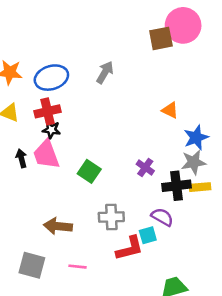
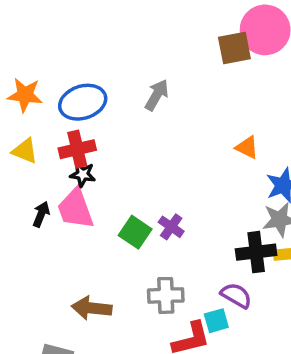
black arrow: (21, 158) -> (41, 214), turned 36
purple cross: (145, 167) -> (171, 227), moved

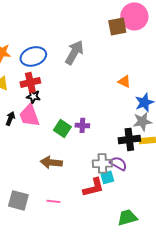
gray arrow: (157, 95) -> (74, 52), size x1.4
purple cross: (171, 227) -> (82, 125), turned -32
gray cross: (166, 295) -> (102, 163), moved
brown arrow: (92, 308) -> (51, 162), moved

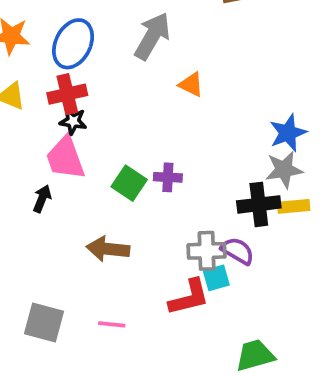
blue ellipse: (33, 56) -> (73, 44), turned -45
orange triangle: (124, 81) -> (191, 84), moved
black arrow: (10, 118) -> (42, 199), moved

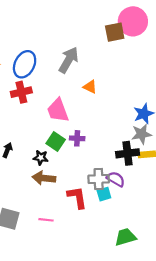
black star: (73, 121) -> (41, 158), moved
pink trapezoid: (65, 158) -> (58, 110), moved
red L-shape: (189, 297) -> (77, 197), moved, turned -85

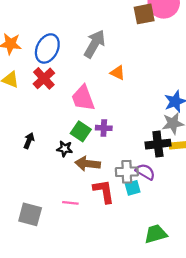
red cross: (21, 92) -> (44, 78), turned -30
brown arrow: (44, 178) -> (88, 164), moved
pink line: (46, 220) -> (70, 203), moved

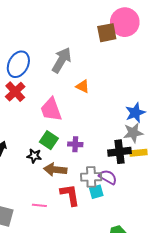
purple cross: (104, 128) -> (75, 144), moved

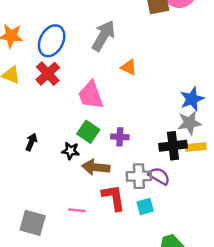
cyan square: (96, 192) -> (145, 206), moved

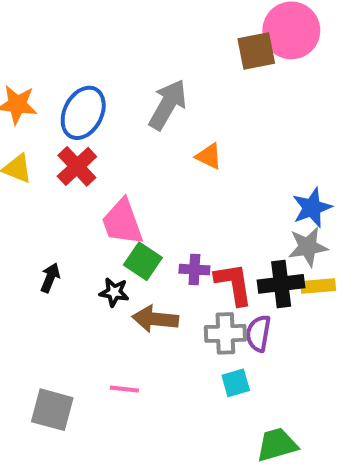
pink trapezoid: (91, 95) -> (122, 222), moved
purple semicircle: (159, 176) -> (258, 333), turned -110
red L-shape: (114, 198) -> (234, 284), moved

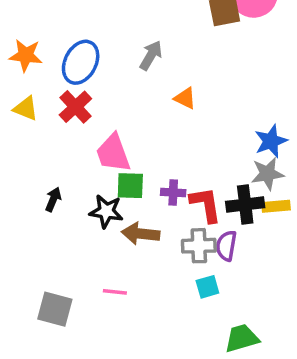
gray arrow: (168, 105) -> (151, 55), size x0.7
green square: (143, 261) -> (130, 186), turned -32
black star: (114, 292) -> (106, 211), size x1.4

